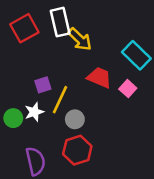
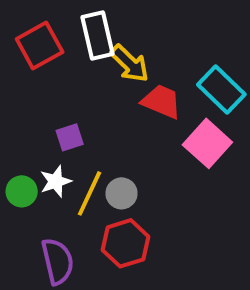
red trapezoid: (99, 77) -> (161, 101), moved
pink square: (128, 89) -> (207, 143), size x1.6
yellow line: (60, 100) -> (90, 193), moved

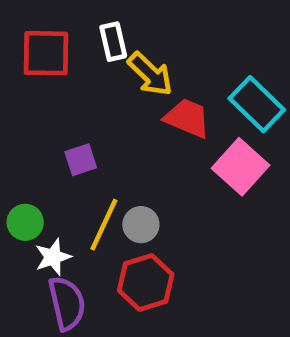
white rectangle: (98, 36) -> (113, 42), size x0.7
red square: (40, 46) -> (46, 53), turned 30
white star: (56, 181) -> (53, 257), moved

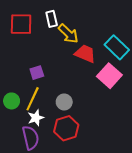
yellow line: (104, 225) -> (33, 99), moved
white star: (53, 257) -> (36, 118), moved

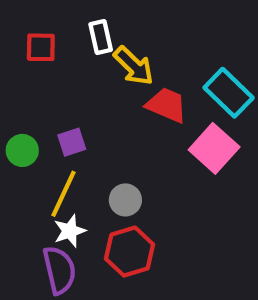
red square: (21, 24) -> (41, 47), size x0.7
green circle: (12, 101) -> (22, 150), moved

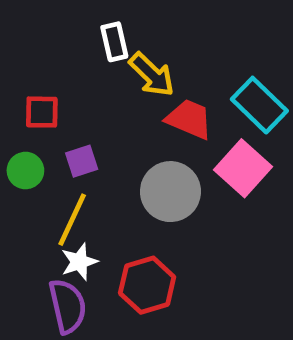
red square: (41, 47) -> (42, 112), moved
gray circle: (125, 200) -> (170, 192), moved, size x1.6

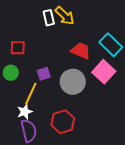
yellow arrow: (152, 75) -> (65, 16), moved
purple square: (82, 161) -> (44, 74), moved
white star: (79, 262) -> (25, 112), moved

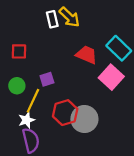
green circle: (11, 73) -> (17, 86), moved
gray circle: (73, 82) -> (84, 119), moved
red hexagon: (63, 122) -> (65, 113), moved

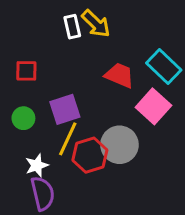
purple square: (47, 79) -> (65, 109), size x1.5
yellow line: (33, 101) -> (68, 139), moved
gray circle: (84, 119) -> (119, 145), moved

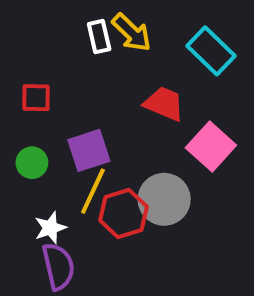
cyan rectangle: (164, 66) -> (211, 51), moved

